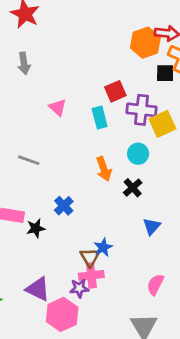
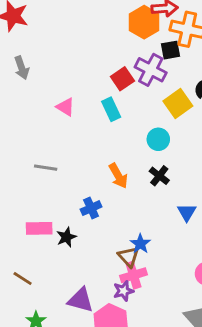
purple cross: (142, 110) -> (151, 70), moved, turned 32
orange arrow: (104, 169) -> (118, 176), moved
blue cross: (64, 206) -> (91, 208), turned 30

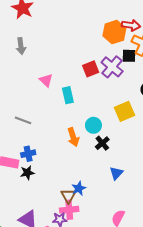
yellow square: (178, 103) -> (124, 111), moved
cyan rectangle: (111, 109) -> (68, 95), moved
cyan circle: (158, 139) -> (93, 125), moved
blue cross: (91, 208) -> (28, 154), moved

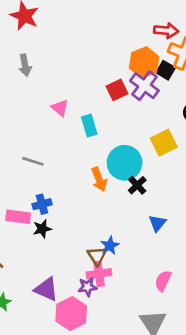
orange hexagon: (114, 32) -> (144, 62), moved
black square: (129, 56) -> (166, 70), turned 32
cyan circle: (93, 125) -> (125, 163), size x1.6

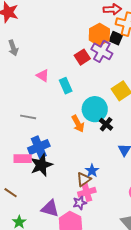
blue cross: (42, 204) -> (39, 147), size x1.5
black star: (42, 229) -> (41, 165), size x1.6
brown triangle: (97, 256) -> (84, 179), turned 35

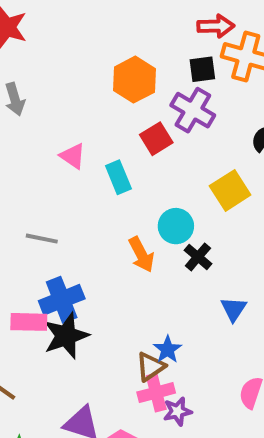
orange hexagon: (99, 35) -> (134, 80), moved
black square: (116, 38) -> (202, 69), moved, turned -32
red square: (82, 57) -> (156, 139), moved
cyan circle: (95, 109) -> (176, 226), size x0.7
purple star: (80, 203) -> (177, 411), moved

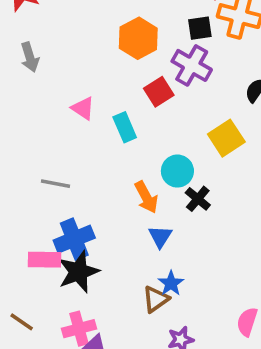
blue triangle: (234, 309) -> (160, 236), moved
pink cross: (156, 393) -> (79, 329), moved

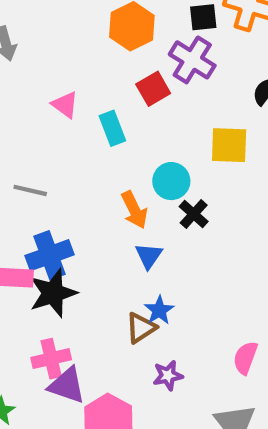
yellow square: (226, 138) -> (229, 145), turned 33

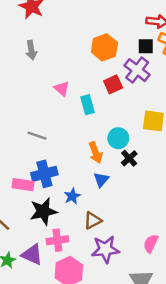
black star: (53, 293) -> (43, 211), moved
blue star: (159, 310) -> (72, 196), moved
pink cross: (51, 359) -> (57, 240), moved
purple star: (168, 375) -> (105, 249), size x1.6
purple triangle: (67, 385) -> (32, 254), moved

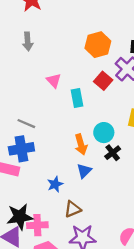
red square: (113, 84) -> (103, 81), turned -30
blue cross: (44, 174) -> (21, 149), moved
black star: (43, 211) -> (20, 217), moved

